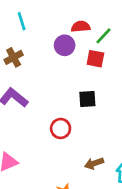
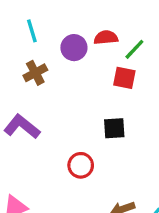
purple circle: (65, 45) -> (74, 48), moved
brown cross: (14, 57) -> (35, 73), moved

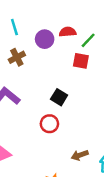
black square: (114, 128) -> (59, 97), moved, turned 35

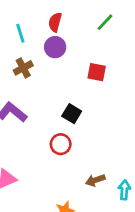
red semicircle: (68, 32) -> (55, 22), moved, turned -70
green line: (88, 40) -> (105, 22), moved

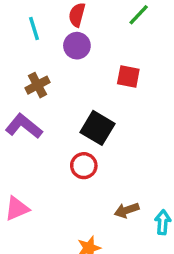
brown cross: (23, 68) -> (38, 85), moved
black square: (72, 114) -> (98, 128), size x1.4

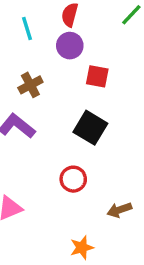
red square: (128, 77) -> (97, 76), moved
red circle: (84, 166) -> (73, 179), moved

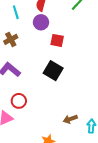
brown cross: (30, 85) -> (11, 39), moved
red circle: (73, 179) -> (19, 101), moved

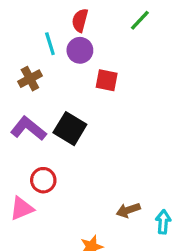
cyan line: (16, 12) -> (50, 44), moved
black square: (53, 71) -> (70, 129), moved

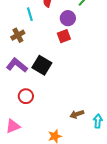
purple circle: (80, 50) -> (68, 18), moved
red square: (107, 80) -> (64, 36), turned -32
pink triangle: (22, 208) -> (13, 126), moved

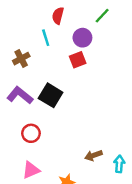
cyan line: (30, 14) -> (46, 38), moved
pink triangle: (13, 126) -> (31, 170), moved

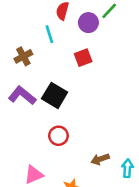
purple circle: (82, 38) -> (88, 23), moved
red circle: (31, 133) -> (58, 136), moved

